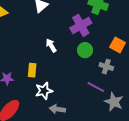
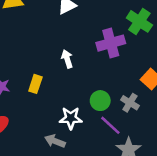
green circle: (85, 50) -> (100, 101), moved
white star: (44, 91) -> (71, 118), moved

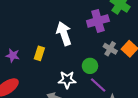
white arrow: (67, 59) -> (64, 34), size x1.6
gray cross: (130, 103) -> (110, 49), moved

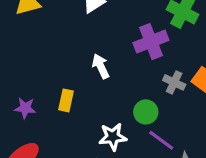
white arrow: (64, 34) -> (101, 66), size x0.7

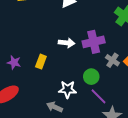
purple cross: (151, 42) -> (94, 42), moved
white arrow: (101, 66) -> (67, 43), turned 112

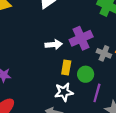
yellow rectangle: (41, 62) -> (66, 67), moved
purple line: (98, 96) -> (97, 93), turned 72

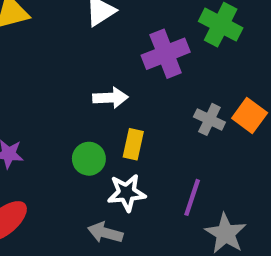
purple cross: (81, 38) -> (166, 54), moved
green circle: (86, 74) -> (89, 159), moved

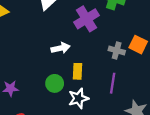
purple line: (192, 197) -> (113, 83), moved

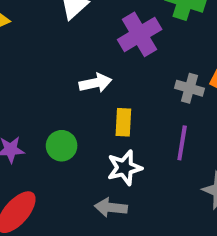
green circle: (55, 83) -> (62, 146), moved

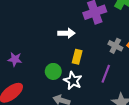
green circle: (62, 146) -> (53, 71), moved
white star: (124, 168) -> (73, 81), turned 30

